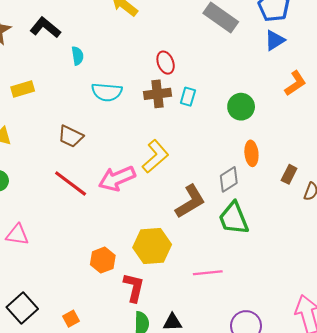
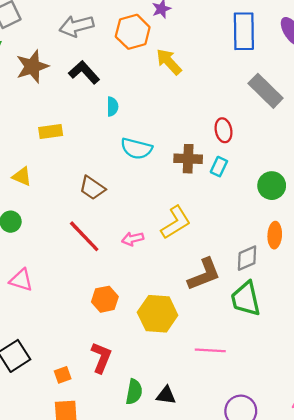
red ellipse: (166, 63) -> (224, 130), moved
pink arrow: (117, 178) -> (133, 239), size x0.6
orange hexagon: (103, 260) -> (105, 299), moved
red L-shape: (134, 287) -> (101, 358), moved

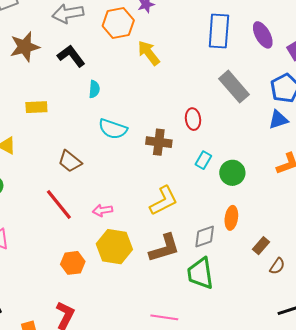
cyan rectangle: (219, 167) -> (203, 160), moved
yellow L-shape: (176, 222) -> (164, 201), moved
yellow hexagon: (158, 314) -> (114, 247), moved

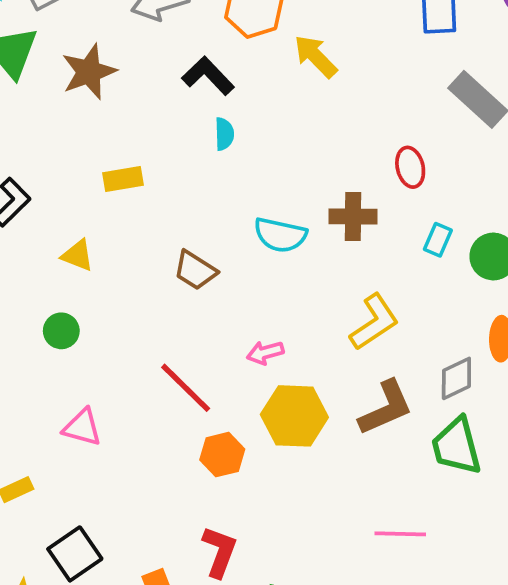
black L-shape: (71, 56) -> (208, 76), moved
cyan semicircle: (113, 129) -> (280, 235), moved
red line: (59, 204) -> (186, 388), moved

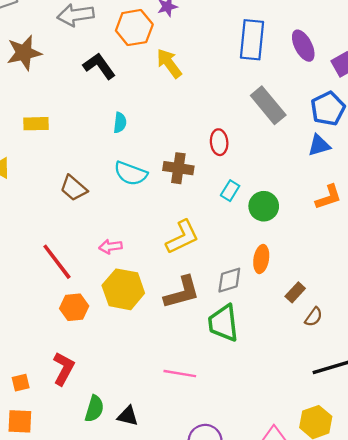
cyan semicircle: (224, 134) -> (120, 123), moved

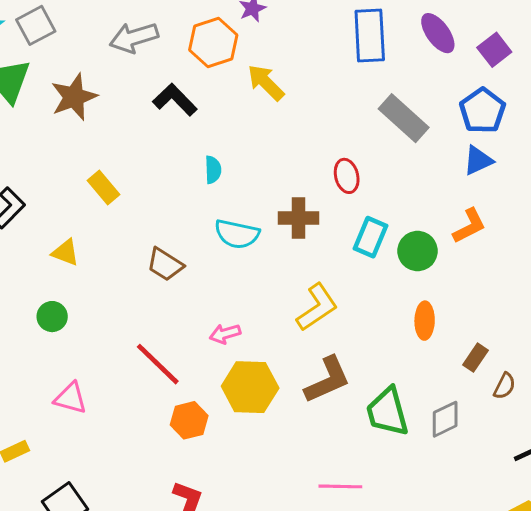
yellow rectangle: (36, 124) -> (103, 188), turned 60
cyan rectangle: (230, 191) -> (370, 237), size x1.4
orange L-shape: (328, 197) -> (469, 226), moved
gray diamond: (229, 280) -> (445, 419), moved

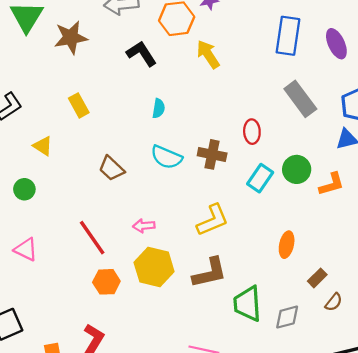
green circle: (418, 251) -> (297, 169), moved

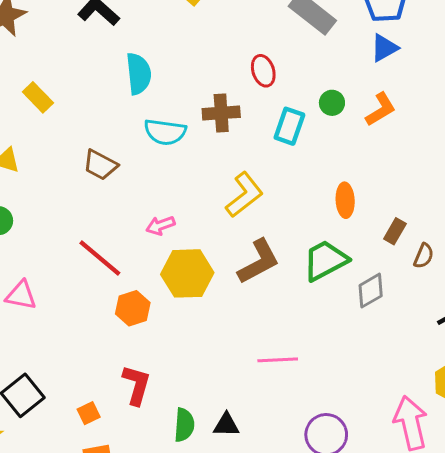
cyan semicircle: (159, 108) -> (139, 74), size x1.6
green circle: (297, 169) -> (332, 103), size x0.7
green trapezoid: (247, 304) -> (325, 260), moved, turned 81

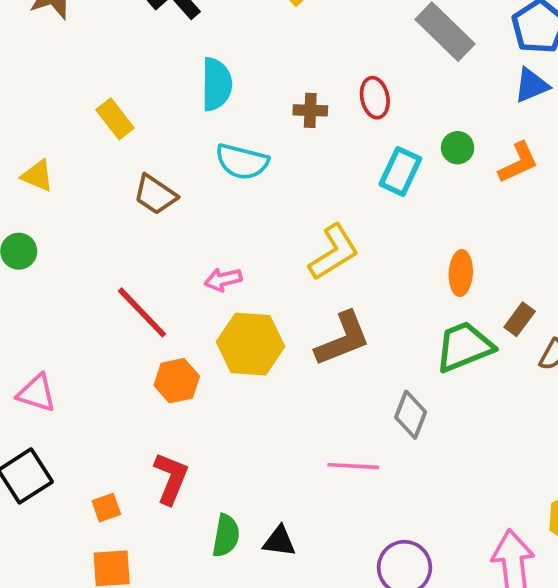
yellow rectangle: (38, 97) -> (115, 119), moved
brown cross: (221, 113) -> (310, 110), moved, size x0.7
green trapezoid: (325, 260) -> (464, 347), moved
gray diamond: (371, 291) -> (411, 415), moved, turned -45
pink triangle: (21, 295) -> (37, 393), moved

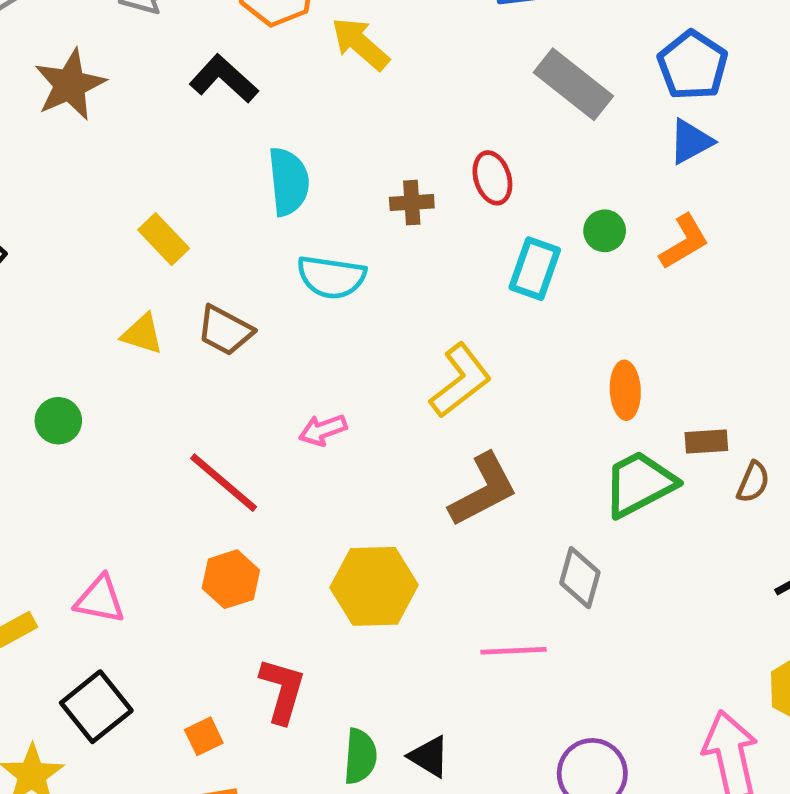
yellow triangle: (37, 176) -> (142, 334), moved
brown rectangle: (520, 319) -> (706, 442), turned 56
yellow hexagon: (251, 344) -> (374, 586), moved
orange hexagon: (177, 381) -> (231, 579), moved
black triangle: (279, 541) -> (429, 757), turned 30

